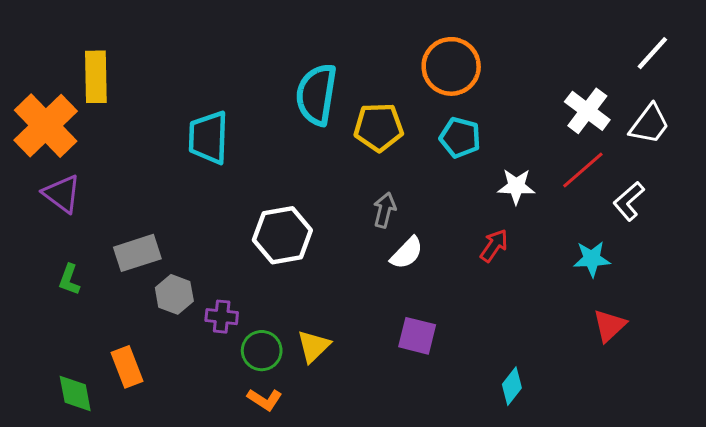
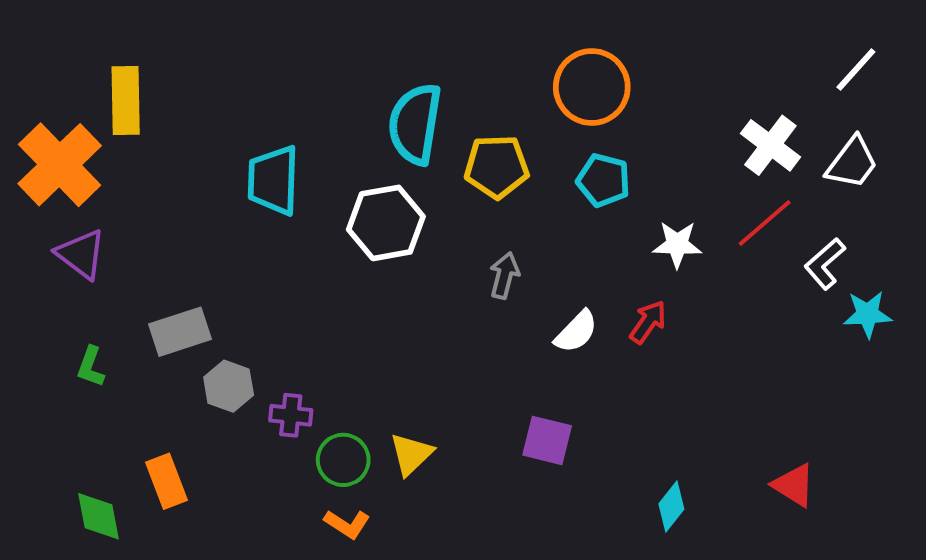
white hexagon: (282, 235) -> (386, 223), moved
white semicircle: (407, 253) -> (576, 332), moved
cyan star: (592, 259) -> (868, 314), moved
red triangle: (610, 325) -> (794, 485), moved, turned -45

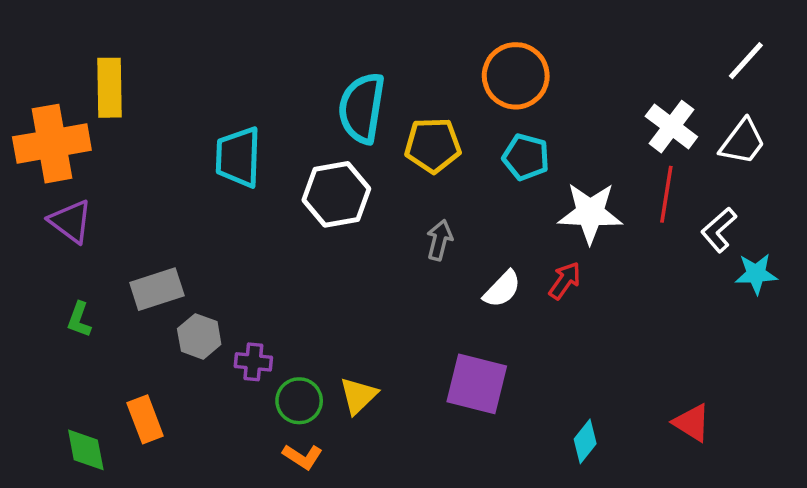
orange cross: (60, 165) -> (52, 144), turned 34
red line: (765, 223) -> (666, 194), turned -40
white star: (677, 244) -> (590, 213), size x1.5
purple square: (547, 440) -> (477, 384), size x1.4

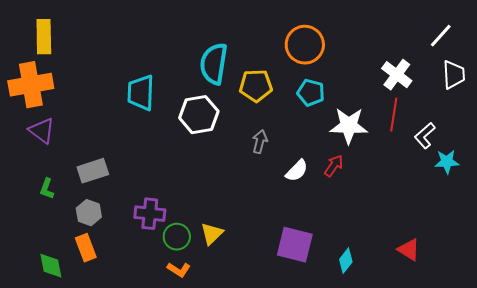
yellow rectangle: (110, 88) -> (44, 37), moved
white trapezoid: (742, 142) -> (454, 75), moved, turned -40
gray hexagon: (199, 336) -> (89, 213), moved
purple cross: (253, 362) -> (150, 214), size x1.4
purple square: (477, 384) -> (295, 245), moved

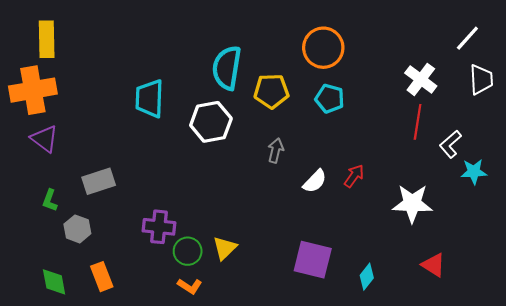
white star: (349, 126) -> (412, 203), moved
gray hexagon: (89, 213) -> (77, 229), moved
orange rectangle: (86, 248) -> (102, 277), moved

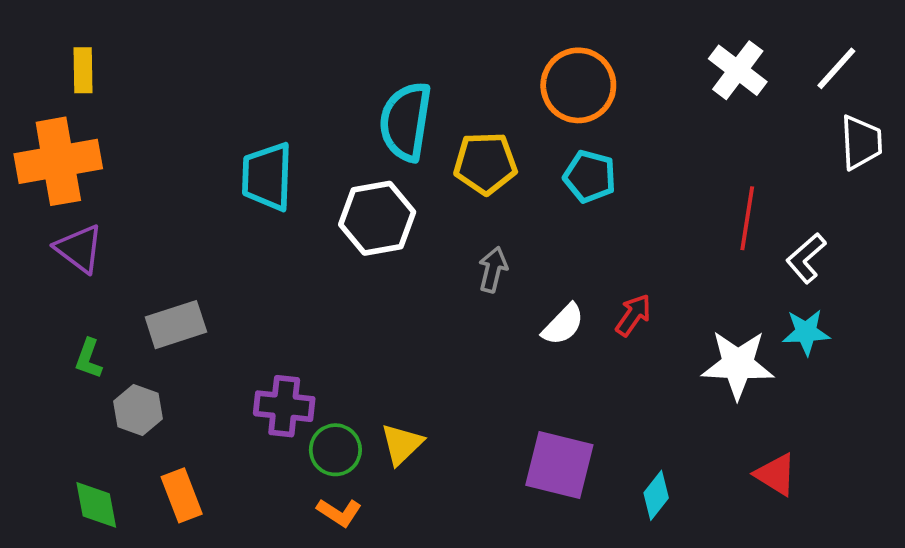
yellow rectangle: (47, 39) -> (83, 70), size x0.7
white cross: (421, 79) -> (738, 70), moved
cyan star: (474, 172) -> (806, 332), moved

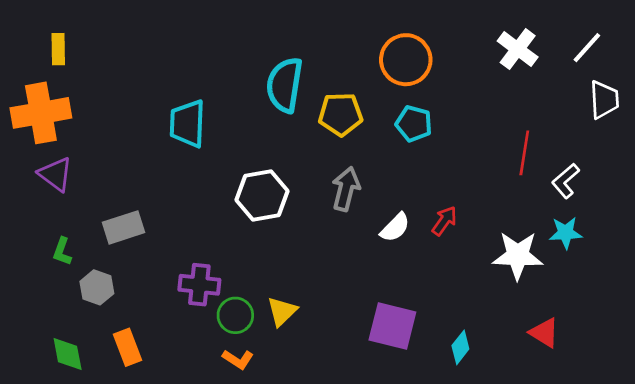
white hexagon: (377, 218) -> (262, 196), moved
gray arrow: (493, 270) -> (346, 189), size x1.4

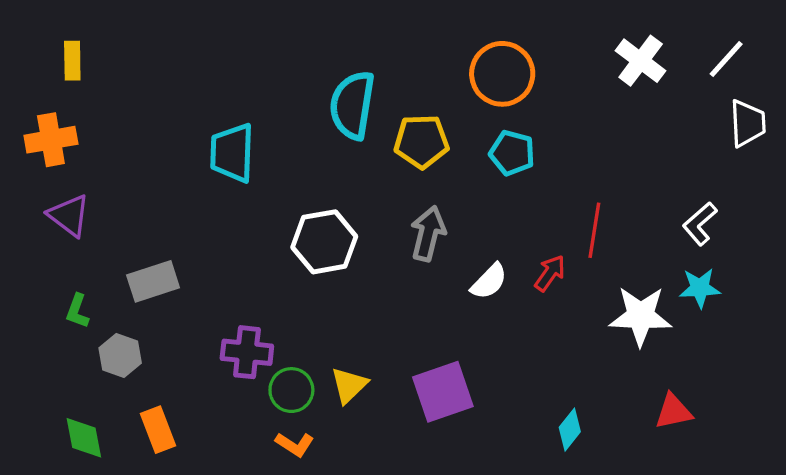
orange cross: (41, 113) -> (51, 140), size x0.7
red line: (524, 153) -> (594, 230), moved
purple square: (392, 326) -> (443, 392), moved, turned -33
red triangle: (544, 333) -> (673, 411), turned -44

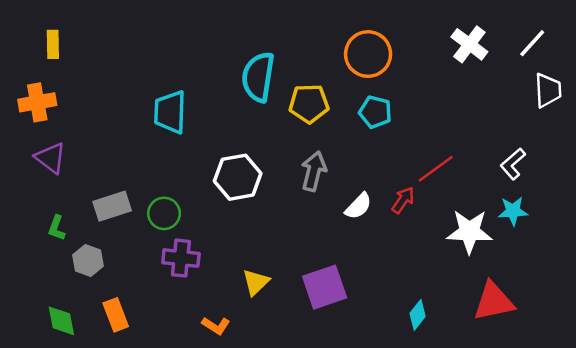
red line: (594, 230) -> (436, 169), turned 45
green circle: (291, 390) -> (164, 213), moved
red triangle: (673, 411) -> (494, 302), size x1.5

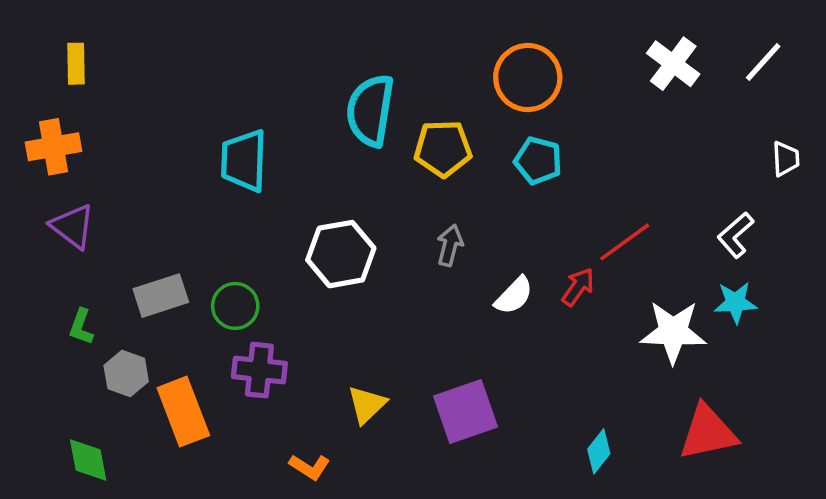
white trapezoid: (548, 90) -> (786, 159), moved, size x0.7
gray arrow: (314, 171) -> (450, 245), size x0.7
orange rectangle: (116, 315) -> (183, 412), moved, size x1.4

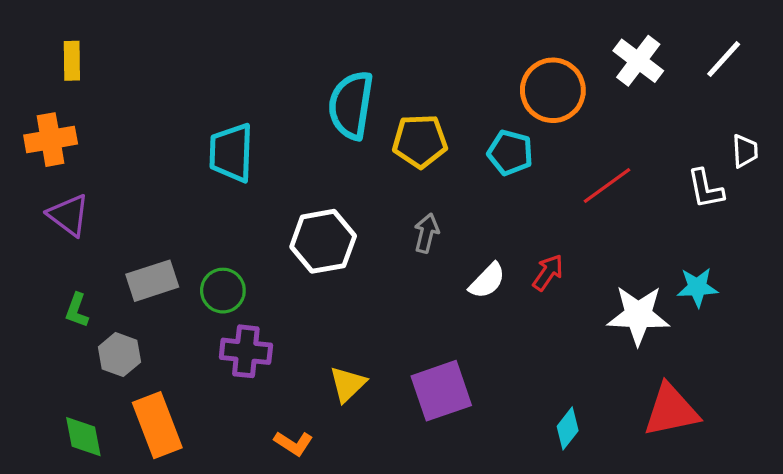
orange circle: (528, 78) -> (553, 90), moved
white L-shape: (735, 235) -> (706, 189), moved, turned -60
red line: (625, 242) -> (607, 186), moved
orange rectangle: (183, 412) -> (157, 425), moved

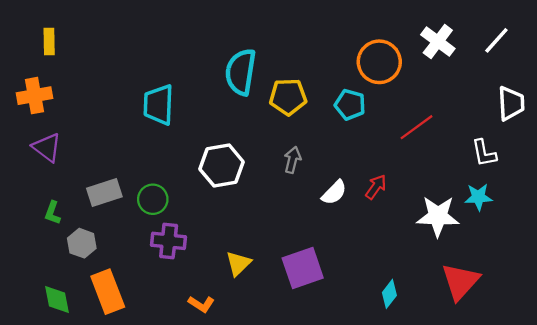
white trapezoid: (745, 151) -> (511, 103), size x1.5
white L-shape: (706, 189) -> (484, 153), moved
red triangle: (671, 410) -> (460, 282), turned -36

